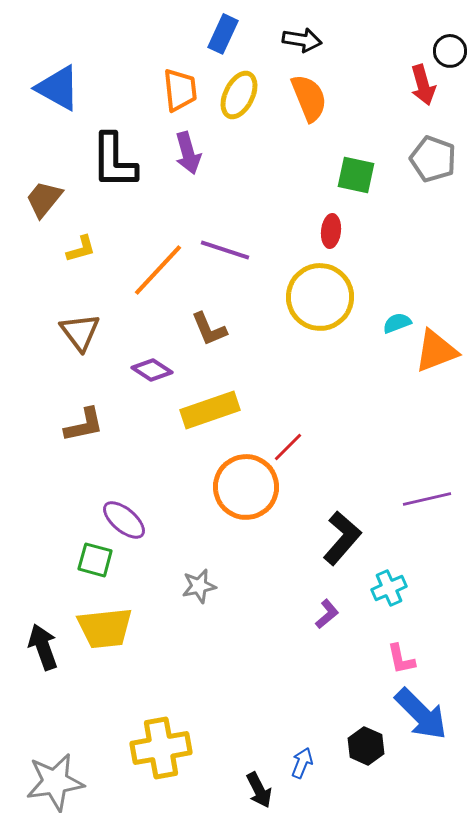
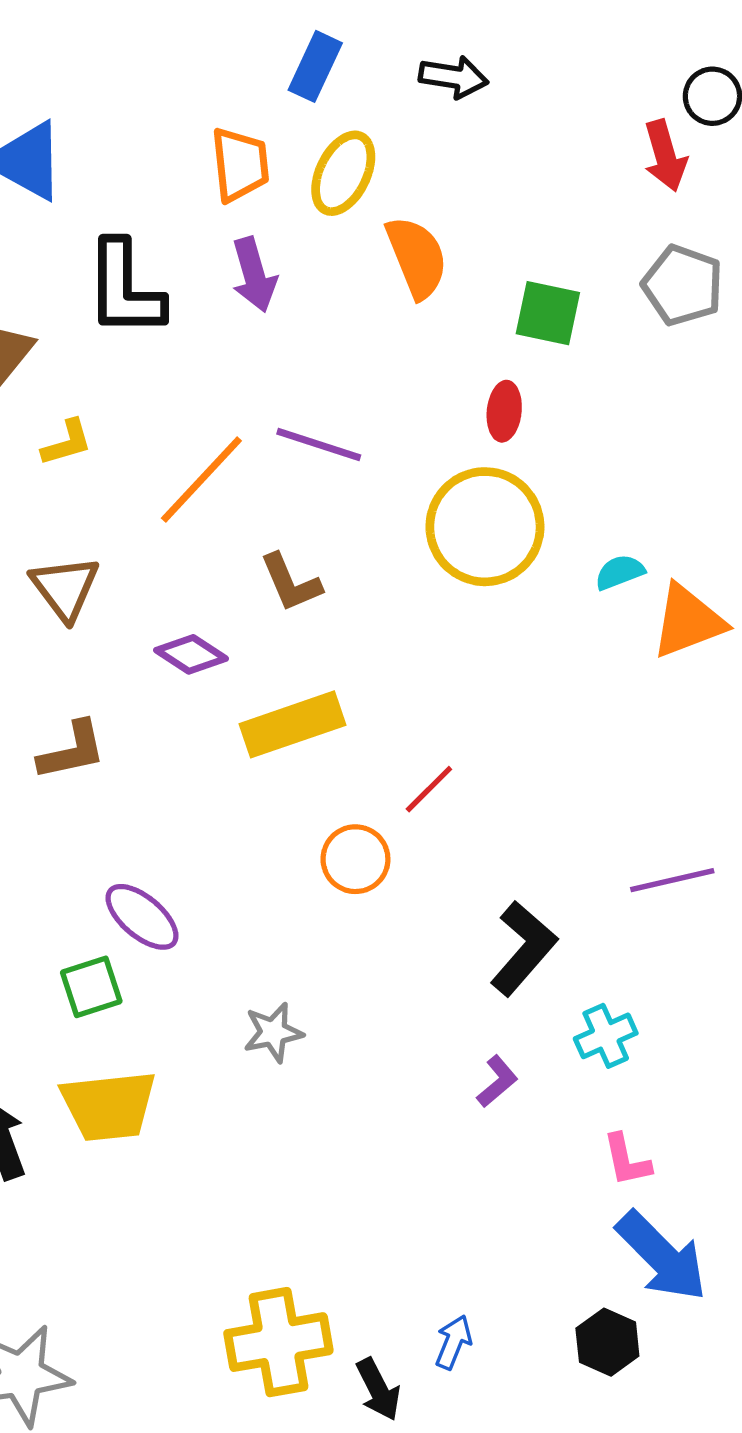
orange semicircle: (309, 98) -> (417, 257), moved
orange circle: (246, 487) -> (355, 859), size x0.6
green square: (95, 560) -> (91, 987), turned -33
black hexagon: (366, 746) -> (607, 1342), moved
yellow cross: (161, 748) -> (278, 1342), moved

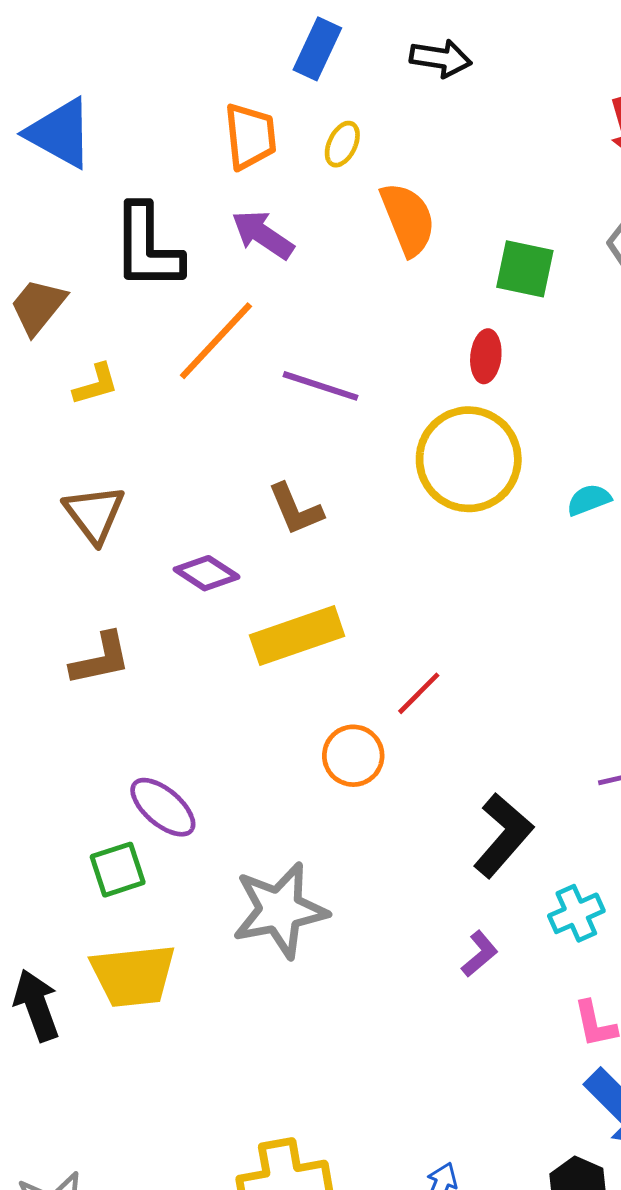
yellow ellipse: (343, 173) -> (342, 144), size x0.6
purple arrow: (254, 275) -> (263, 235), turned 140
orange line: (201, 479) -> (216, 341), moved
gray star: (273, 1032) -> (280, 910), size x1.8

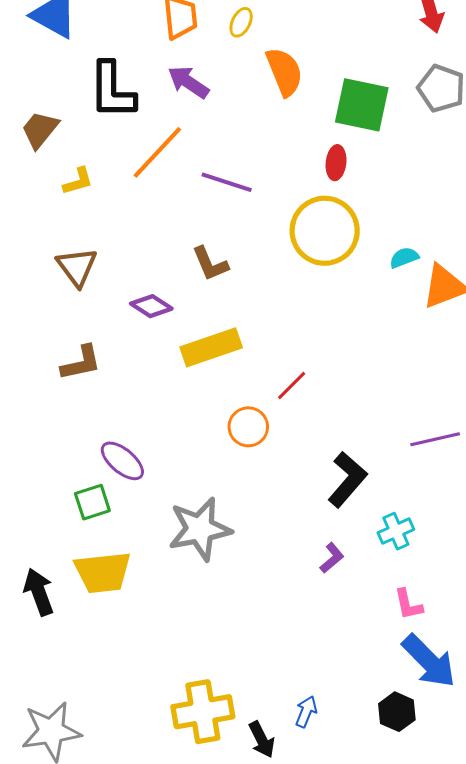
green square: (525, 269) -> (362, 105), size x1.4

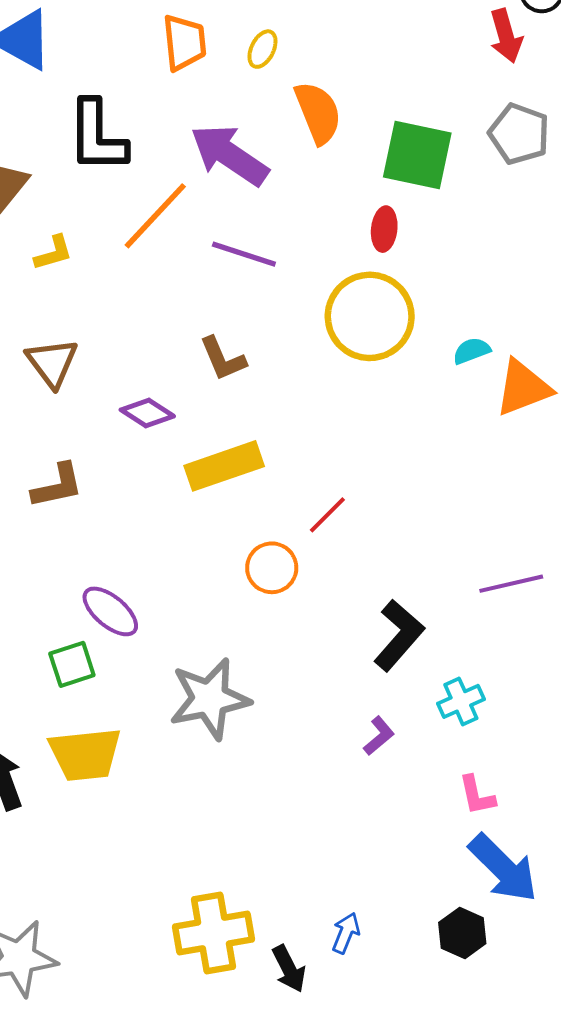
purple arrow: (188, 82) -> (229, 155), moved, size x1.5

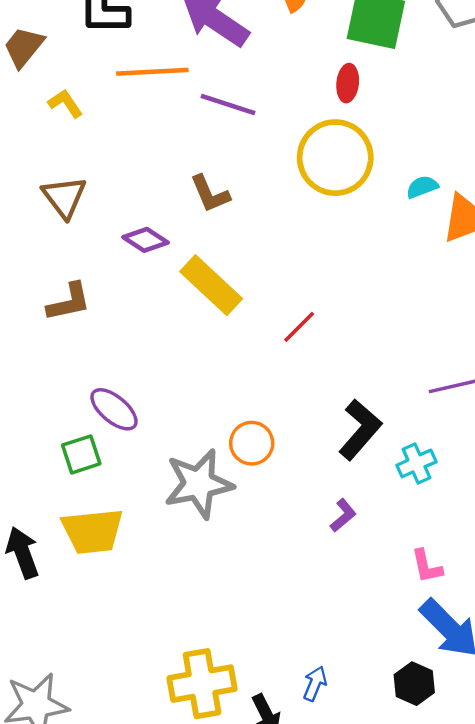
orange line: (155, 216) -> (152, 72), turned 44
yellow L-shape: (53, 253) -> (65, 103), turned -108
yellow rectangle: (224, 466) -> (211, 285), turned 62
orange circle: (272, 568) -> (252, 443), moved
cyan cross: (461, 701) -> (416, 463), moved

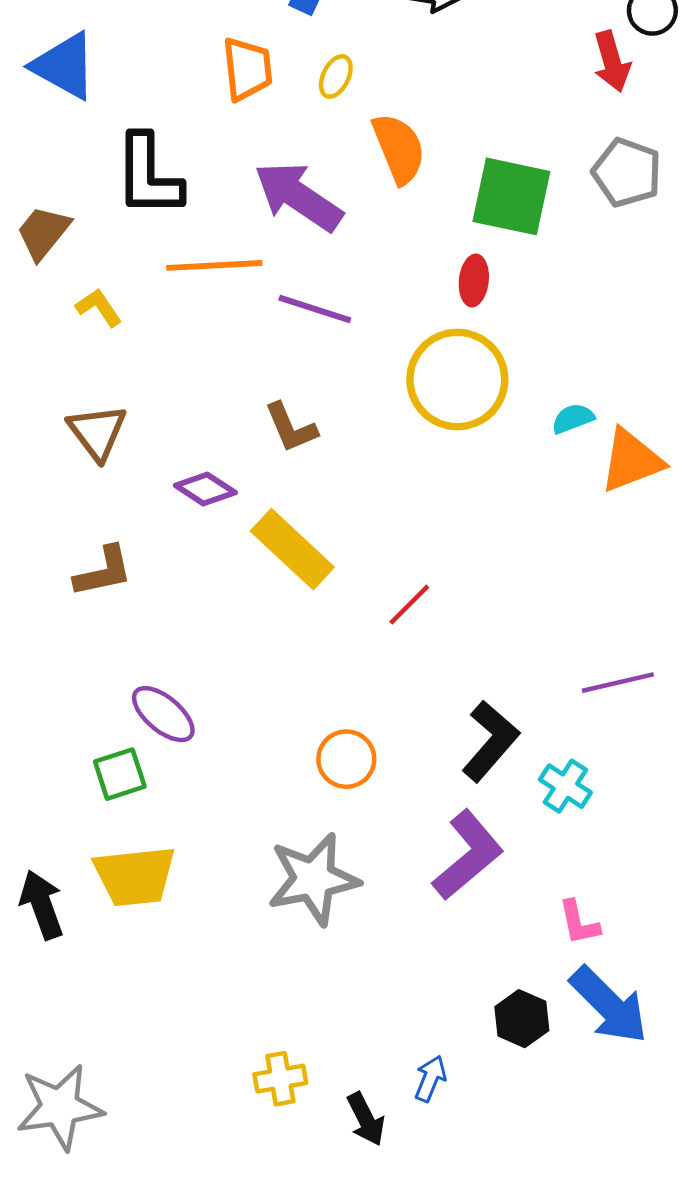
cyan cross: (416, 463) -> (565, 786), turned -33
gray star: (199, 484) -> (313, 879), moved
purple L-shape: (343, 515) -> (468, 855), size x2.0
yellow cross: (202, 684) -> (280, 1079), size x0.6
black hexagon: (414, 684) -> (522, 1019), moved

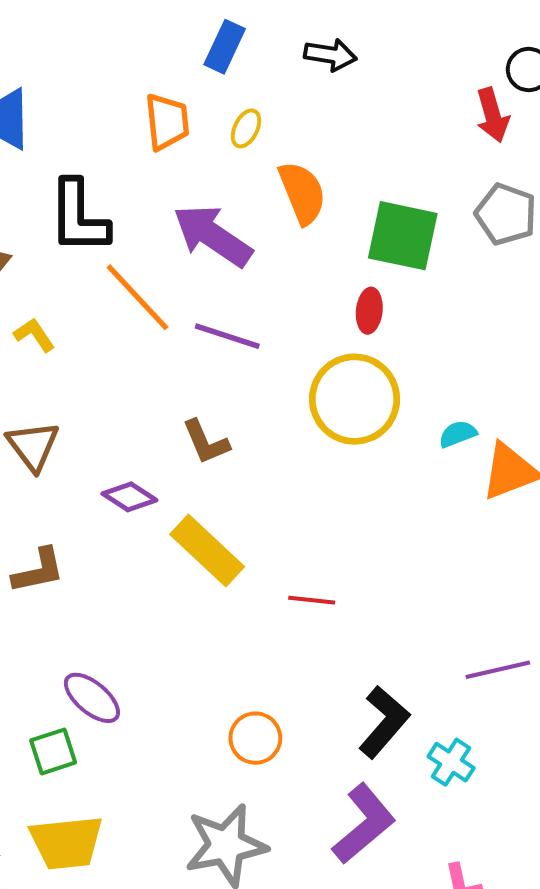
orange line: (214, 265) -> (137, 297), turned 50
red line: (409, 605) -> (312, 600), turned 51

